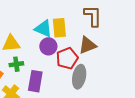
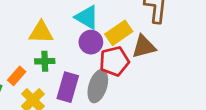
yellow rectangle: (59, 28) -> (119, 33), moved, turned 54
gray ellipse: (79, 77) -> (98, 86), moved

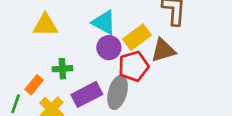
yellow triangle: (41, 32) -> (45, 25), moved
purple rectangle: (68, 87) -> (87, 94), turned 48

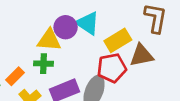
yellow triangle: (45, 25) -> (49, 40), moved
purple circle: (109, 48) -> (66, 27), moved

